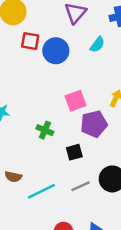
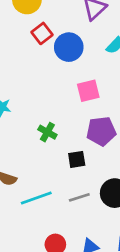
red square: (30, 41) -> (42, 33), turned 36
pink square: (75, 101) -> (88, 91), moved

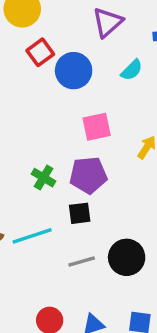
purple pentagon: (101, 131) -> (88, 175), moved
cyan line: (36, 198) -> (32, 236), moved

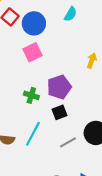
pink square: (97, 127) -> (32, 52), moved
cyan line: (32, 236) -> (33, 134), turned -30

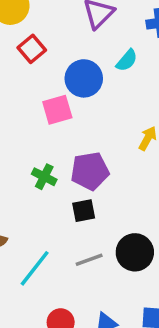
blue circle: (34, 23) -> (84, 78), moved
cyan line: (33, 134) -> (35, 268), moved

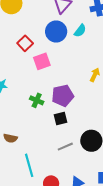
red square: (32, 49) -> (25, 43), moved
blue circle: (84, 78) -> (56, 32), moved
cyan line: (35, 268) -> (29, 165), moved, turned -50

